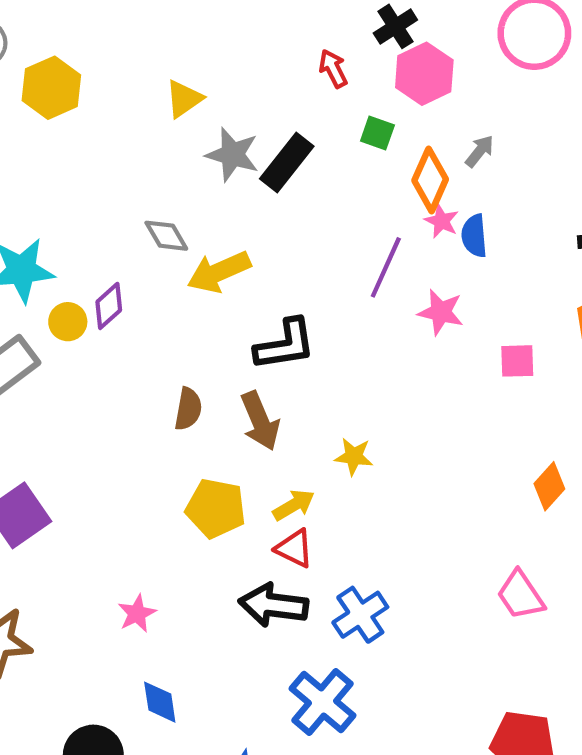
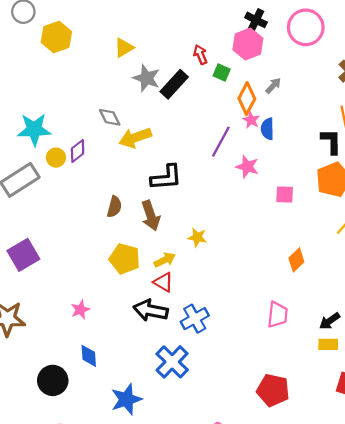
black cross: (395, 26) -> (256, 20), moved, turned -35
red arrow: (333, 69) -> (200, 55), moved
pink trapezoid: (521, 595) -> (278, 315), turned -144

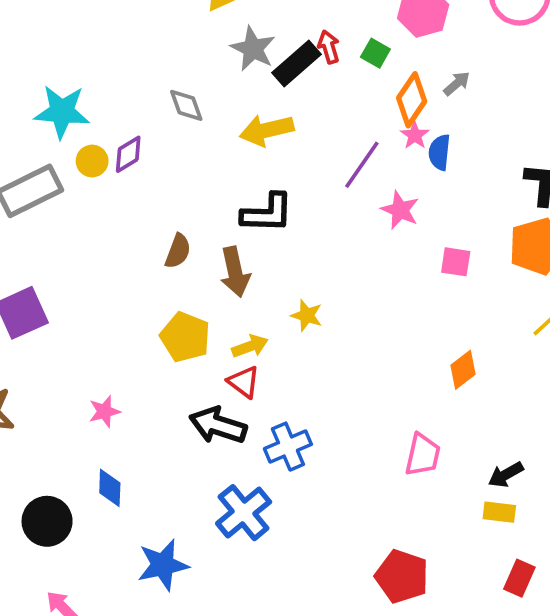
red arrow: (200, 55) -> (329, 47), moved
yellow arrow: (135, 138) -> (267, 130), moved

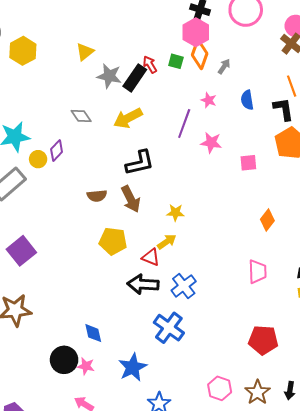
orange diamond: (412, 100) -> (200, 54), moved
blue semicircle: (439, 152) -> (247, 100), moved
brown semicircle: (178, 251) -> (97, 196), turned 78
yellow arrow: (250, 346) -> (167, 242), moved
pink star: (104, 411) -> (86, 366), moved, turned -30

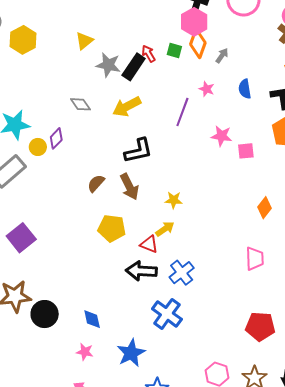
pink star: (211, 143) -> (222, 136), moved
brown semicircle: (97, 196) -> (96, 183), turned 138
black circle: (64, 360) -> (45, 314), moved

